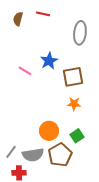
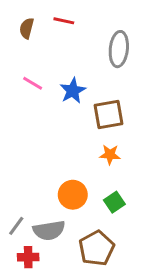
pink line: (25, 71) -> (33, 83), moved
brown pentagon: (60, 155) -> (97, 248), moved

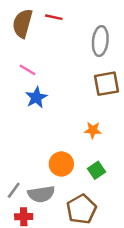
brown semicircle: (27, 28) -> (22, 23), size x1.6
blue star: (73, 91) -> (36, 97), moved
brown square: (108, 114) -> (107, 84), moved

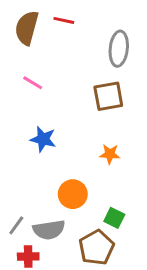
brown square: (107, 84) -> (108, 96), moved
blue star: (36, 97) -> (43, 139), moved, turned -30
green square: (96, 170) -> (114, 218), moved, turned -30

